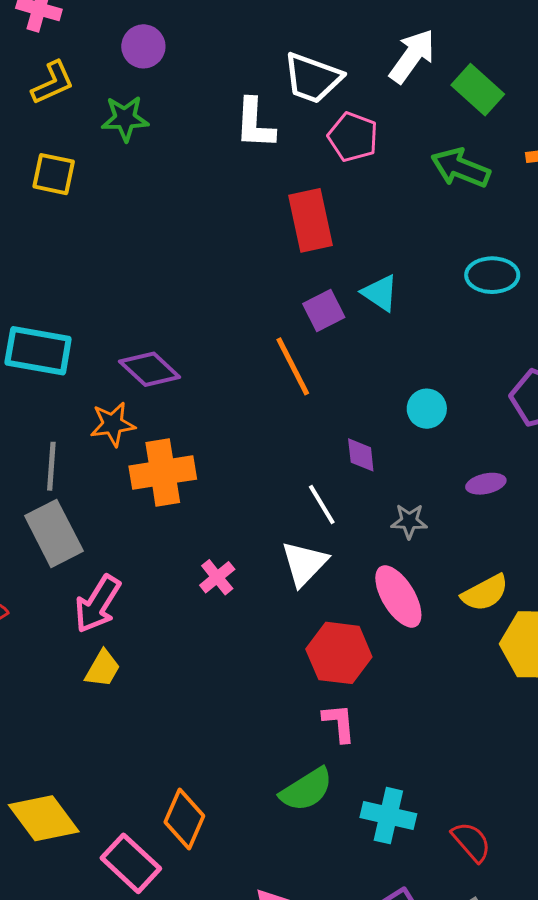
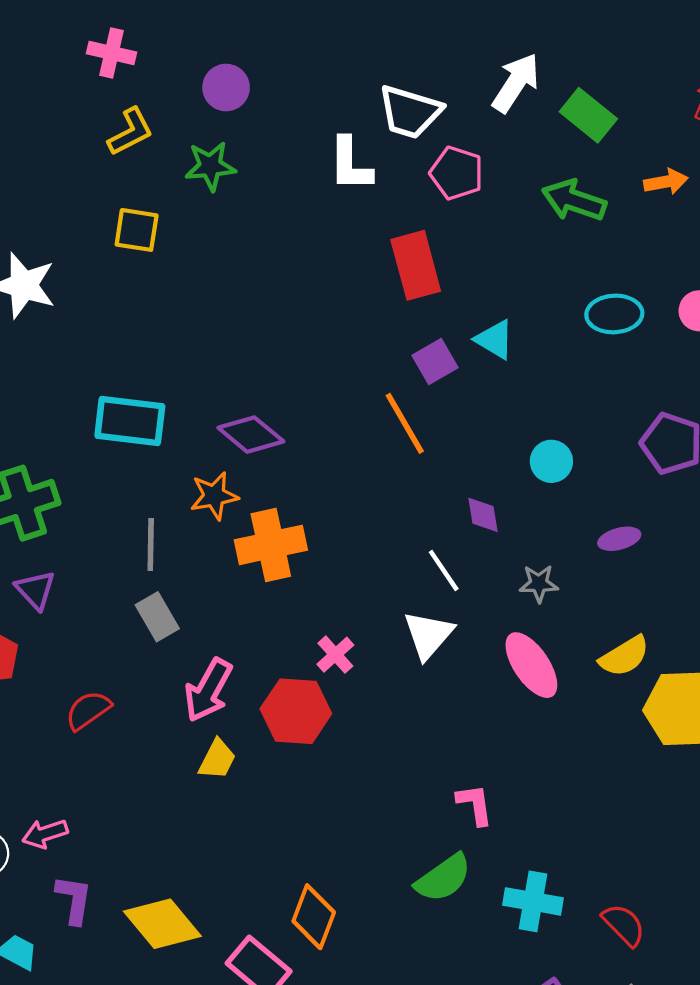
gray rectangle: (54, 533) -> (157, 617), size x0.7
red hexagon: (339, 653) -> (296, 711), moved

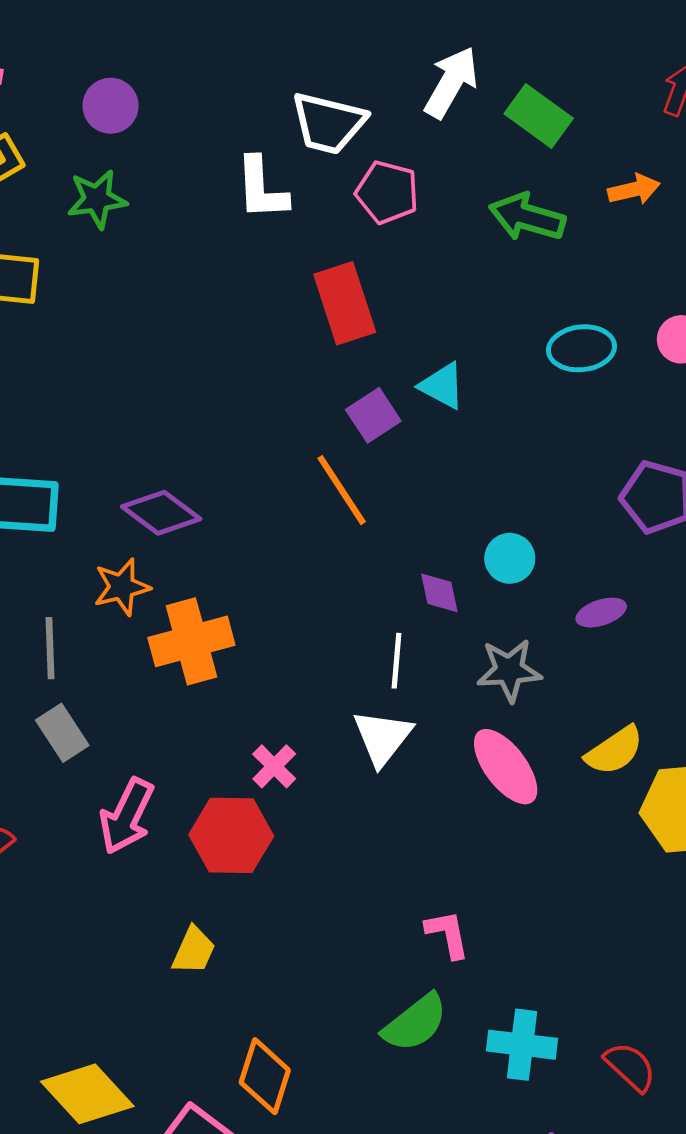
cyan circle: (551, 461) -> (510, 558), moved
white line: (444, 570) -> (397, 661), turned 42
gray star: (539, 584) -> (509, 670), size x1.4
yellow trapezoid: (217, 759) -> (194, 950), moved

